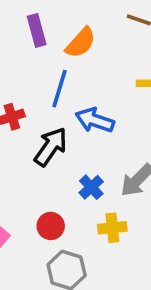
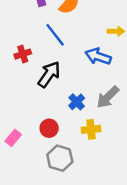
blue line: (60, 89) -> (55, 35), turned -55
blue arrow: (95, 120) -> (98, 56), moved

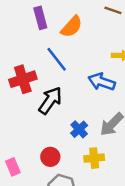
red cross: (23, 54) -> (23, 79), size x1.5
pink rectangle: (13, 138) -> (13, 167), turned -63

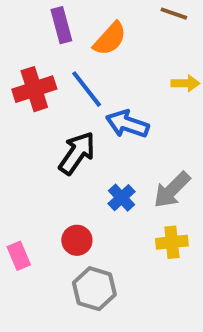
red cross: (23, 79) -> (34, 89), moved
blue arrow: (102, 82) -> (127, 124), moved
yellow cross: (94, 158) -> (172, 242), moved

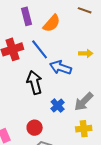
yellow arrow: (185, 83) -> (86, 53), moved
black arrow: (77, 153) -> (35, 83), turned -50

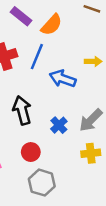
purple rectangle: (27, 16) -> (21, 16), turned -36
blue line: (40, 49) -> (37, 57), turned 60
black arrow: (35, 83) -> (22, 110), moved

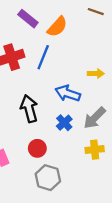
yellow arrow: (93, 61) -> (96, 74), moved
blue arrow: (63, 79) -> (68, 93), moved

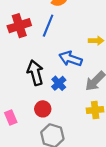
blue cross: (64, 123) -> (59, 83), moved

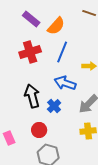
red cross: (19, 26) -> (30, 52), moved
blue line: (48, 26) -> (62, 52), moved

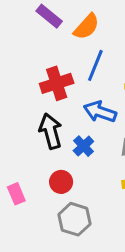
red cross: (30, 52) -> (57, 83), moved

